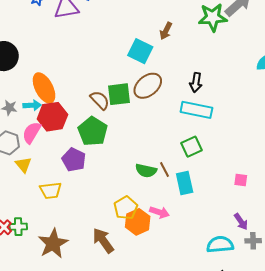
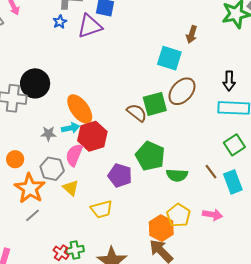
green pentagon: (93, 131) -> (150, 156), moved
green semicircle: (146, 171) -> (177, 175), moved
orange hexagon: (138, 222) -> (161, 228), moved

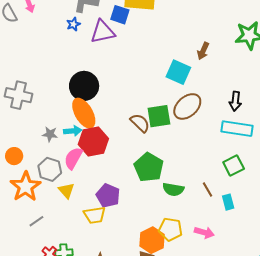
black circle: (35, 83) -> (84, 86), moved
purple pentagon: (120, 176) -> (108, 196), moved
cyan rectangle: (233, 182) -> (228, 202), size x0.7
gray line: (32, 215) -> (36, 221), moved
yellow pentagon: (178, 215) -> (170, 229), turned -30

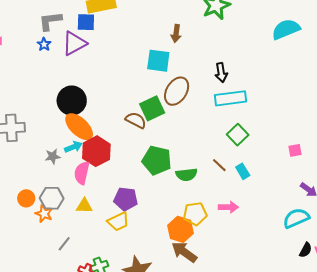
orange circle: (14, 156) -> (26, 198), moved
gray hexagon: (50, 169) -> (52, 198), moved
orange star: (26, 187) -> (44, 214), size x0.6
yellow triangle: (66, 191) -> (84, 206), turned -30

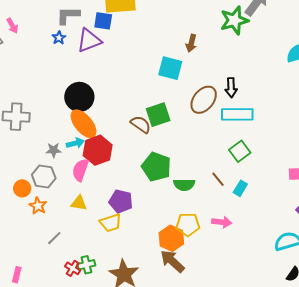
brown ellipse: (177, 91) -> (204, 100), moved
cyan rectangle: (243, 171) -> (240, 188), turned 56
gray hexagon: (52, 198) -> (44, 177), moved

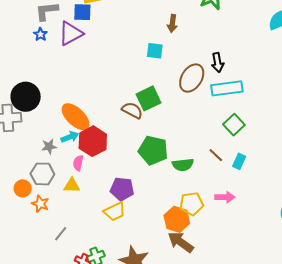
cyan square: (170, 68) -> (155, 51), size x0.7
black circle: (79, 97) -> (26, 97), moved
pink semicircle: (80, 170) -> (78, 163), size x0.7
yellow triangle: (79, 203) -> (72, 185), moved

